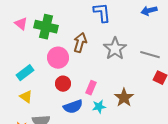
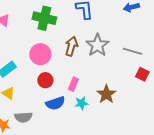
green cross: (46, 27) -> (44, 18), moved
brown arrow: (80, 43) -> (71, 46), moved

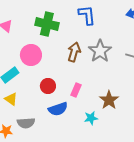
pink circle: (40, 54) -> (31, 55), moved
cyan star: (81, 103) -> (91, 118), moved

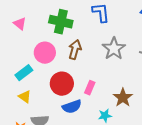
brown arrow: (74, 52) -> (75, 50), moved
red circle: (48, 86) -> (62, 84), size x1.5

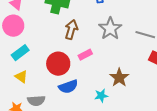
pink circle: (45, 53) -> (13, 26), moved
pink rectangle: (90, 88) -> (85, 55), moved, turned 40

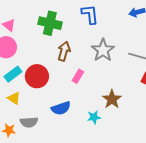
pink rectangle: (85, 55) -> (78, 76), turned -32
red circle: (58, 64) -> (37, 76), moved

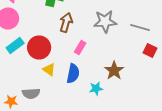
gray star: (103, 50) -> (105, 22), turned 30
yellow triangle: (14, 98) -> (49, 70), moved
blue semicircle: (61, 108) -> (73, 74), moved, turned -60

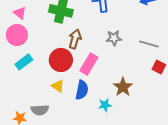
gray star: (105, 22) -> (114, 38), size x0.7
red circle: (39, 48) -> (61, 60), moved
pink rectangle: (80, 48) -> (89, 64), size x1.5

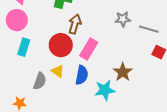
gray star: (114, 38) -> (123, 19), moved
cyan rectangle: (24, 62) -> (24, 47), turned -36
cyan star: (105, 105) -> (105, 90), size x1.5
gray semicircle: (40, 110) -> (40, 81), moved, turned -66

